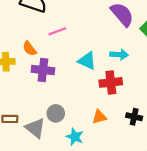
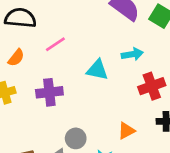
orange semicircle: (30, 49) -> (16, 58), moved, turned -91
red cross: (111, 82) -> (152, 86), moved

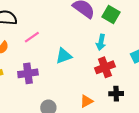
cyan arrow: (132, 54) -> (101, 42), moved, turned 112
cyan triangle: (97, 70) -> (64, 56), turned -30

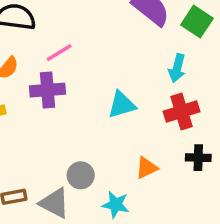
cyan triangle: (64, 56) -> (122, 105), moved
purple cross: (28, 73) -> (48, 90), moved

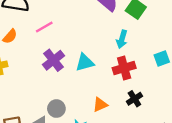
purple cross: (48, 90) -> (53, 60), moved, turned -35
black cross: (198, 158) -> (134, 99), turned -35

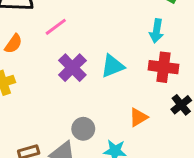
red cross: (124, 68) -> (164, 67), turned 30

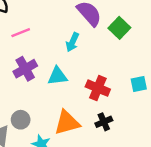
cyan arrow: (156, 31) -> (72, 42), moved
orange triangle: (138, 117) -> (67, 123), size x1.6

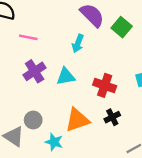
pink line: (21, 33) -> (28, 37), turned 36

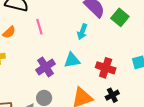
pink line: (28, 37) -> (39, 27), turned 63
purple cross: (35, 71) -> (46, 67), moved

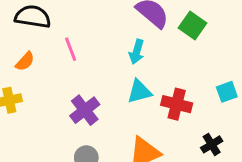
cyan triangle: (72, 60) -> (139, 92), moved
black cross: (112, 95) -> (212, 144), moved

